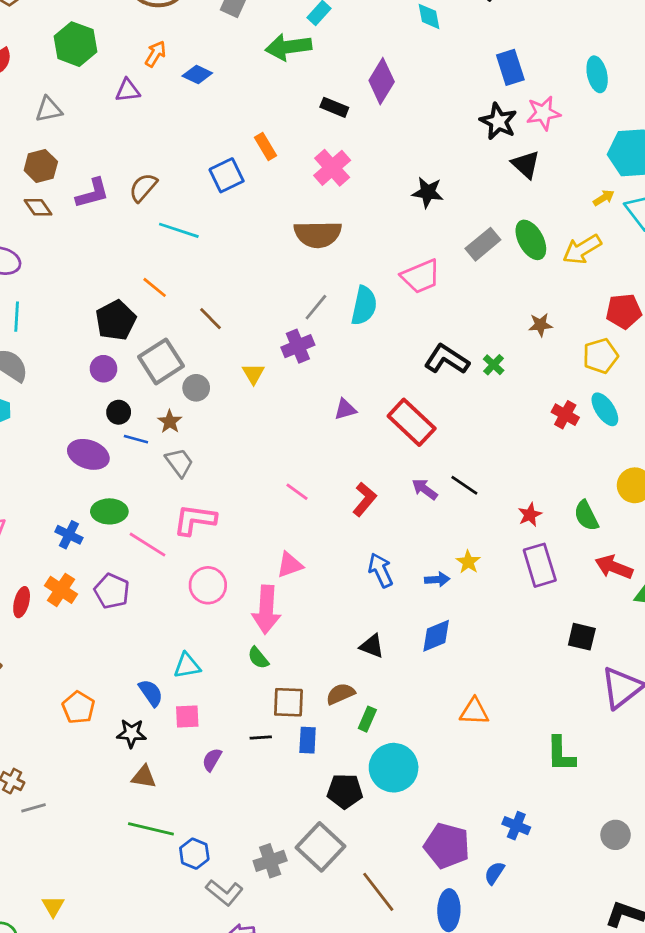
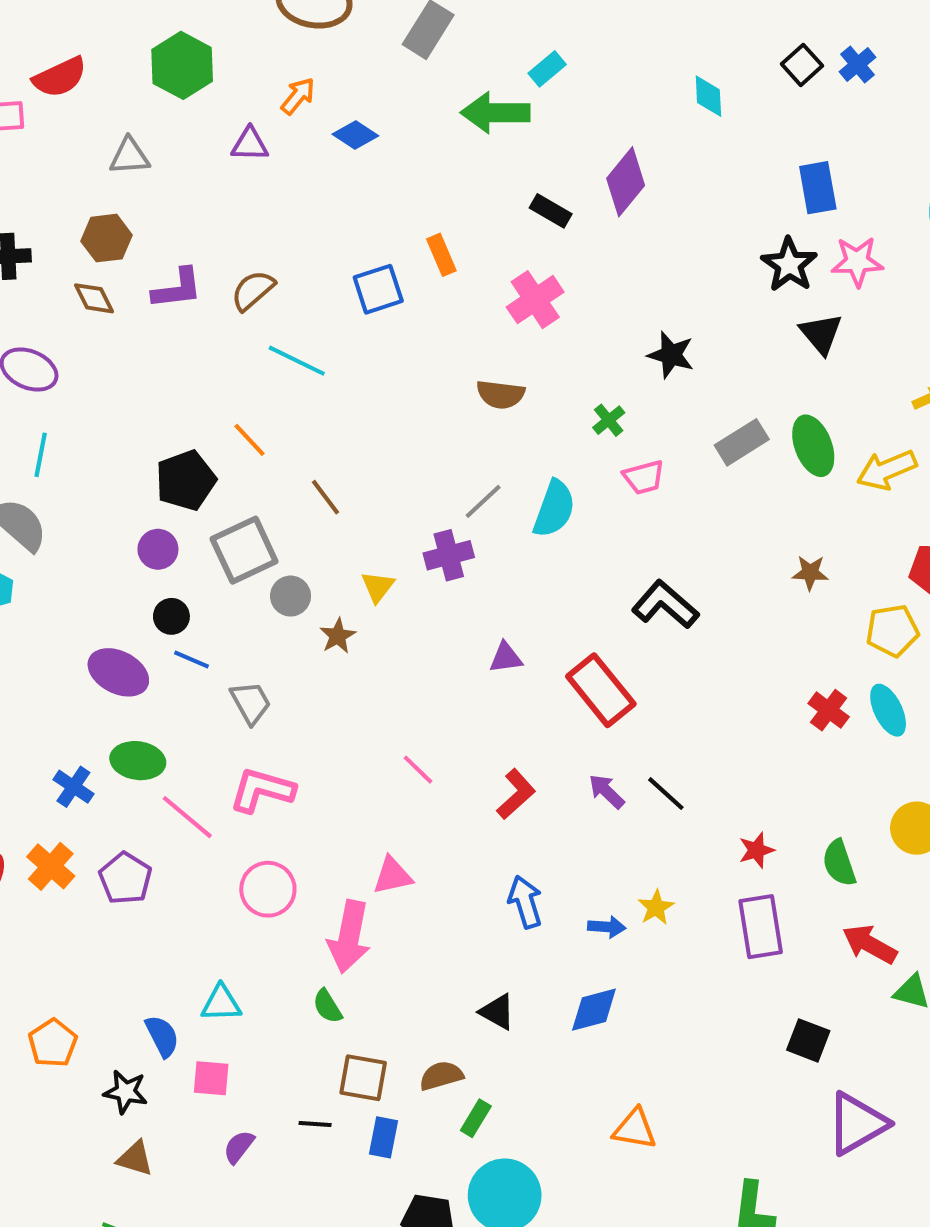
brown semicircle: (318, 234) -> (501, 394), size x0.7
pink trapezoid: (421, 276) -> (644, 477), size x0.7
green cross: (494, 365) -> (609, 420), moved
brown star: (170, 422) -> (338, 636), moved

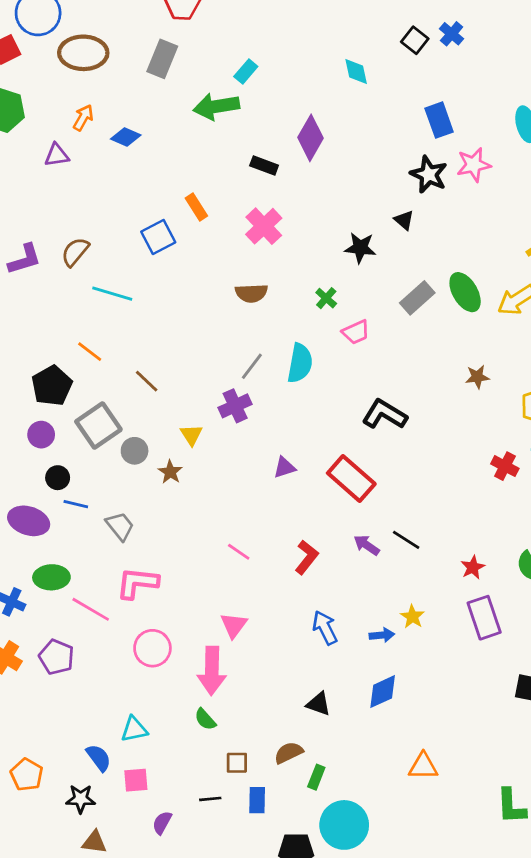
black triangle: (821, 334) -> (404, 220), moved, size x0.7
pink triangle: (393, 876) -> (234, 625), turned -32
brown square: (363, 1078) -> (237, 763), size x0.7

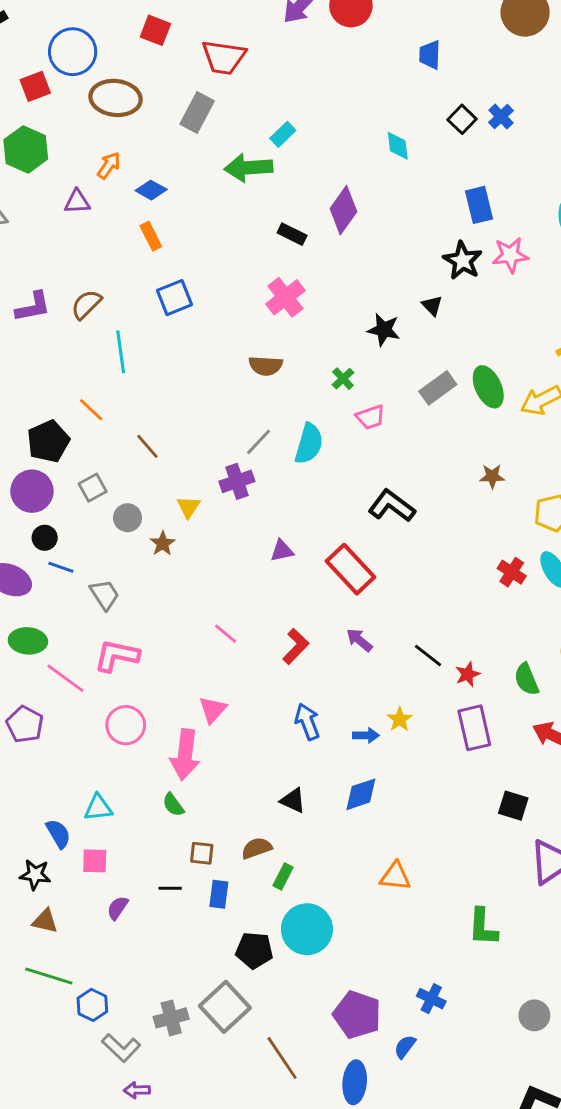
orange rectangle: (196, 207) -> (151, 236), moved
cyan line: (112, 294) -> (121, 352), turned 60
gray square: (98, 425) -> (93, 488), size x0.6
purple circle: (41, 435) -> (32, 491), size x1.5
black line: (406, 540) -> (428, 656), moved

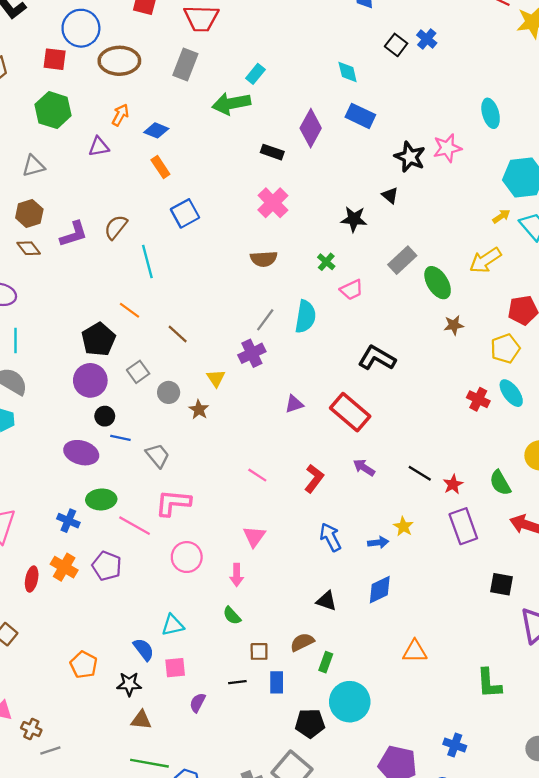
red square: (35, 86) -> (55, 59), turned 35
blue rectangle: (479, 205) -> (360, 116), moved, turned -44
green ellipse: (488, 387) -> (438, 283), moved
pink arrow: (185, 755) -> (237, 575), size x0.6

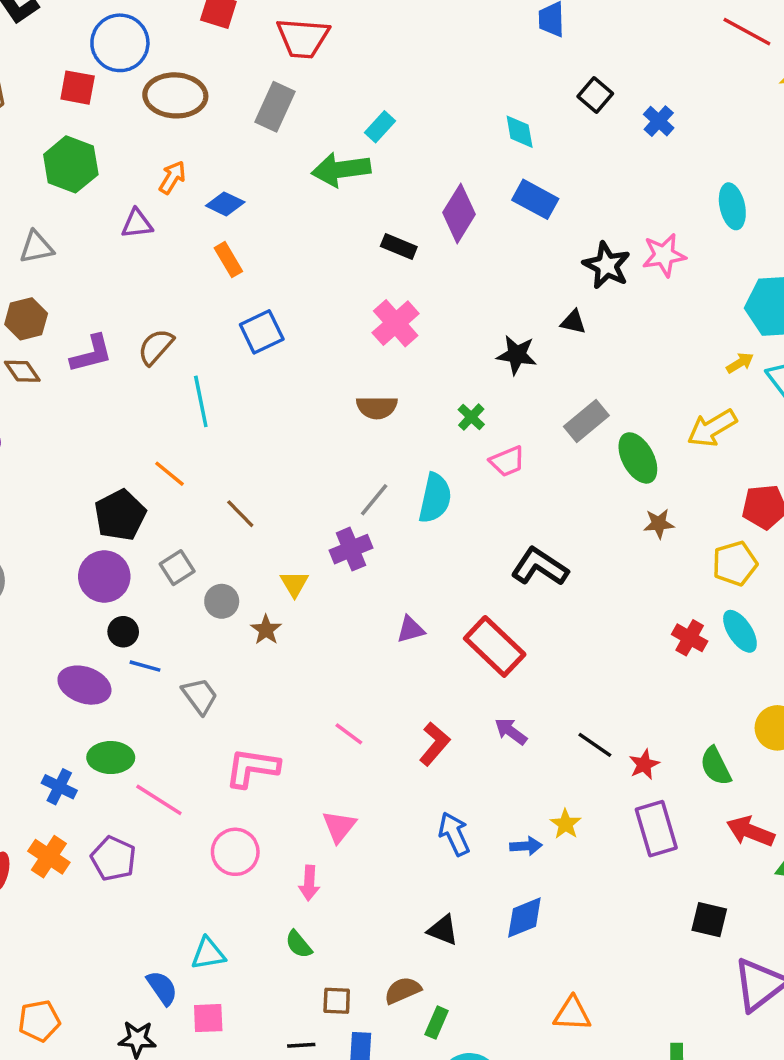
blue cross: (427, 39) -> (659, 121), moved
black triangle: (390, 195) -> (573, 322), turned -30
pink L-shape: (173, 503) -> (252, 768), moved
orange pentagon: (84, 665) -> (39, 1021), moved, turned 30

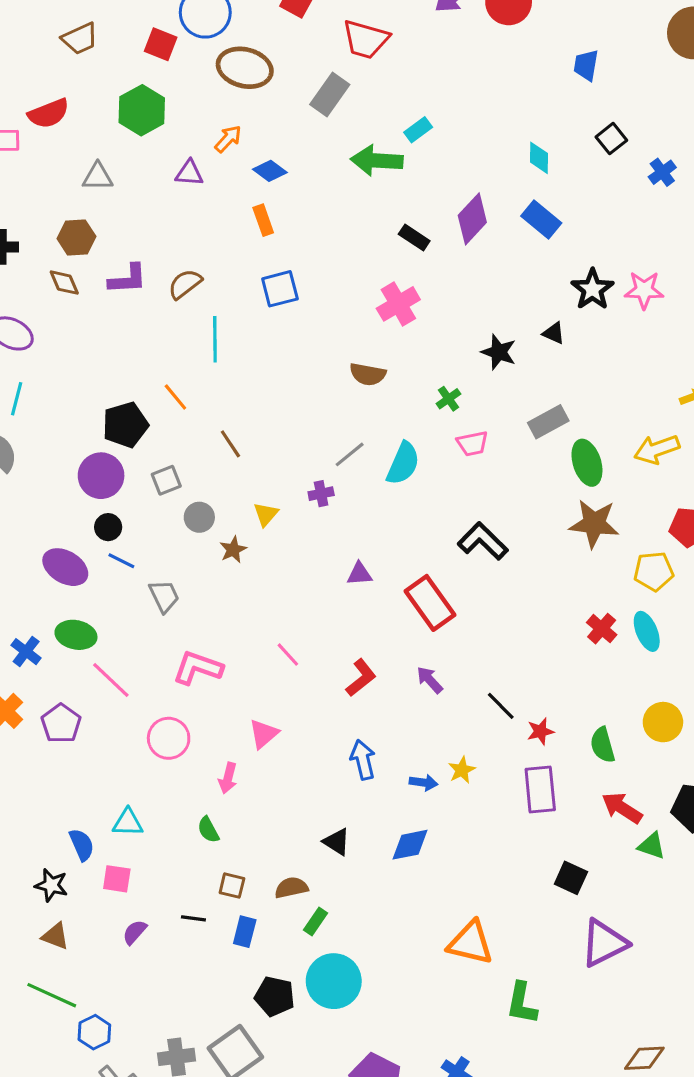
brown star: (659, 524) -> (594, 524), size x1.8
purple cross: (351, 549) -> (321, 494), size x0.7
orange triangle: (572, 1014) -> (471, 943), moved, size x1.4

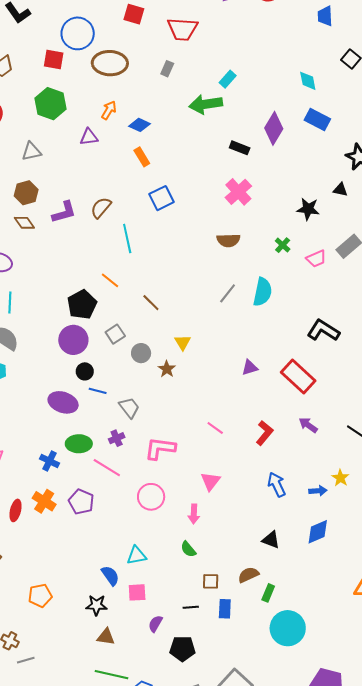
gray rectangle: (330, 95) -> (167, 69), size x0.6
pink trapezoid: (472, 444) -> (316, 259), moved
purple cross: (321, 494) -> (117, 438), moved
black pentagon: (275, 996) -> (182, 649), moved

